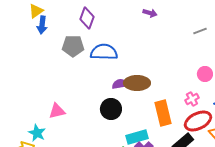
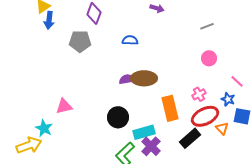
blue semicircle: (104, 52) -> (130, 40), moved, size x0.6
pink circle: (205, 74) -> (209, 58), moved
black circle: (111, 109) -> (118, 117), moved

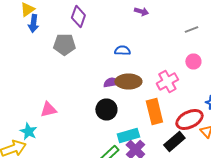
blue semicircle: (130, 40) -> (122, 50), moved
pink cross: (199, 94) -> (167, 82), moved, size x1.5
black circle: (118, 117) -> (106, 110), moved

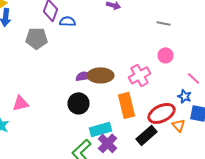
gray line: (191, 30) -> (164, 23), turned 32
blue semicircle: (122, 50) -> (68, 21), moved

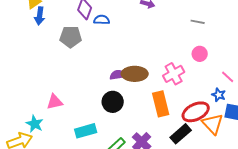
orange triangle: (178, 125) -> (213, 124), size x1.6
cyan rectangle: (100, 129) -> (86, 131), moved

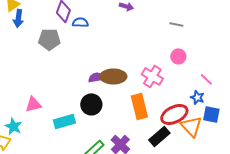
pink cross: (174, 74) -> (152, 76), turned -30
cyan rectangle: (86, 131) -> (64, 121), moved

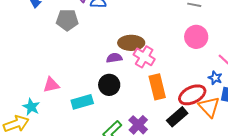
pink circle: (178, 56) -> (196, 37), size x1.5
brown ellipse: (113, 76) -> (131, 43), moved
pink cross: (152, 76) -> (144, 57), moved

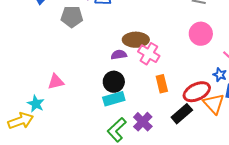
orange rectangle: (157, 87) -> (162, 84), size x0.7
cyan rectangle: (82, 102) -> (114, 99), moved

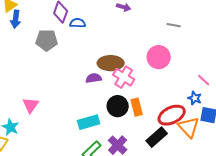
pink circle: (201, 34) -> (159, 57), moved
pink triangle: (56, 82) -> (31, 105), turned -42
black circle: (114, 82) -> (118, 106), moved

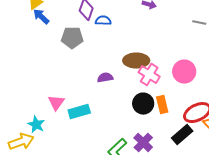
blue arrow: (16, 19) -> (41, 17), turned 126
pink circle: (159, 57) -> (184, 72), moved
purple semicircle: (94, 78) -> (105, 78), moved
cyan rectangle: (89, 122) -> (79, 112), moved

